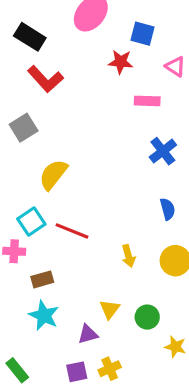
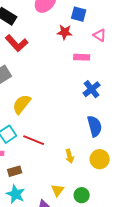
blue semicircle: (168, 209) -> (95, 126), size x1.5

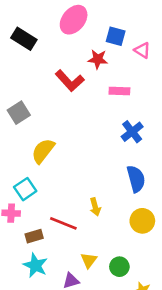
pink triangle: (100, 35) -> (142, 50), moved
red L-shape: (17, 43) -> (70, 81), moved
red line: (34, 140) -> (63, 223), moved
yellow arrow: (70, 156) -> (95, 207), moved

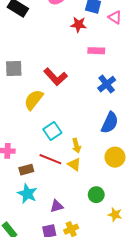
red L-shape: (70, 81) -> (56, 77), moved
gray square: (19, 113) -> (14, 68), turned 30
blue semicircle: (136, 179) -> (110, 123), turned 40
cyan square: (25, 189) -> (52, 131), moved
yellow triangle: (89, 260) -> (74, 164), moved, turned -32

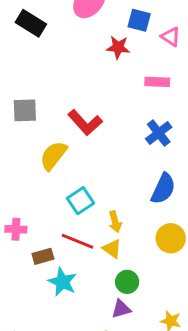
pink rectangle: (96, 51) -> (157, 82), moved
cyan star: (27, 194) -> (62, 282), moved
green circle: (96, 195) -> (127, 282), moved
purple triangle: (57, 206) -> (121, 309), moved

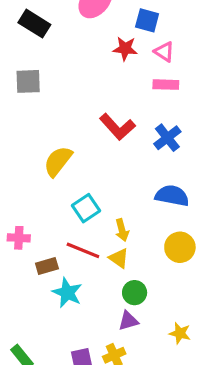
pink triangle: (171, 37) -> (164, 52), moved
gray square: (25, 110) -> (28, 81), moved
red L-shape: (85, 122) -> (117, 127), moved
blue semicircle: (163, 189) -> (172, 196), turned -104

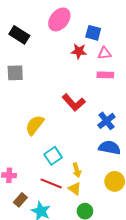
pink triangle: (164, 52) -> (104, 53), turned -40
blue cross: (167, 138) -> (106, 121), moved
brown rectangle: (47, 266) -> (20, 200), moved, turned -32

